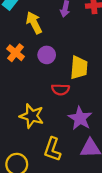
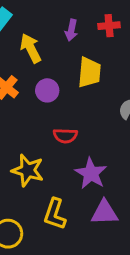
yellow trapezoid: (79, 68) -> (89, 72), moved

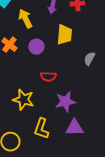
purple star: (91, 173) -> (65, 102), turned 30

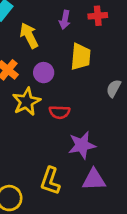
yellow star: (23, 100) -> (26, 102), moved, turned 30

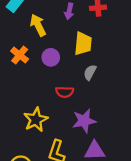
gray semicircle: (114, 88) -> (90, 72), moved
yellow star: (26, 102) -> (36, 120), moved

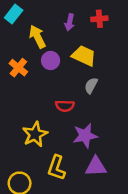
yellow trapezoid: (83, 44) -> (84, 56), turned -70
purple circle: (51, 57) -> (51, 60), moved

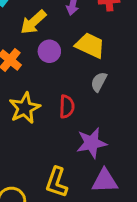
yellow arrow: (37, 37) -> (33, 22), turned -105
red semicircle: (65, 106) -> (67, 107), turned -90
yellow star: (35, 134) -> (25, 108), moved

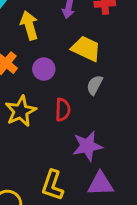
yellow arrow: (33, 22) -> (29, 25), turned 116
purple circle: (49, 51) -> (44, 69), moved

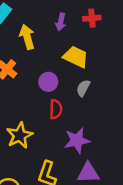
purple circle: (44, 69) -> (48, 82), moved
yellow star: (21, 111) -> (20, 135), moved

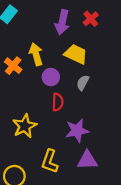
red cross: (92, 18) -> (91, 19), turned -35
purple arrow: (61, 22) -> (62, 22), size x1.5
yellow arrow: (27, 37) -> (36, 54), moved

